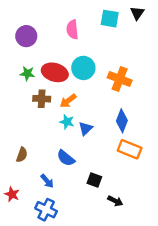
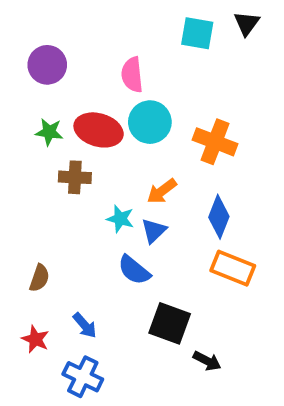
pink semicircle: (72, 30) -> (132, 75), moved
orange arrow: (68, 101) -> (162, 191), moved
blue semicircle: (66, 158) -> (134, 270), moved
black square: (94, 180) -> (170, 323), size x1.5
red star: (12, 194) -> (35, 339), moved

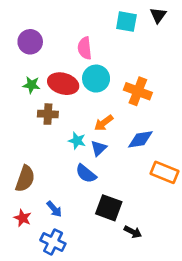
blue diamond: (219, 217) -> (140, 139), turned 60
orange rectangle: (233, 268) -> (164, 172), moved
brown semicircle: (39, 278) -> (25, 179), size x1.5

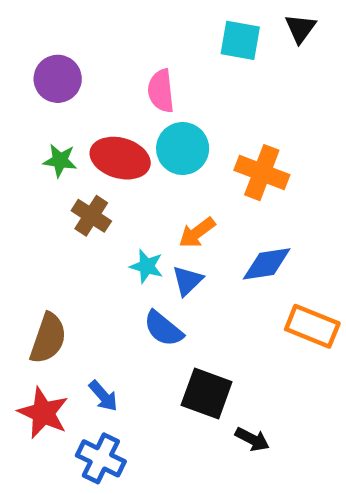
brown cross: (48, 114) -> (91, 216), turned 30
red star: (23, 218) -> (43, 413), size x1.5

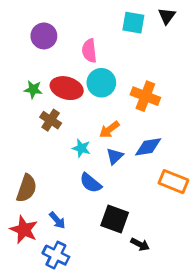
purple circle: (58, 79) -> (44, 36), moved
blue triangle: (187, 281) -> (115, 156), moved

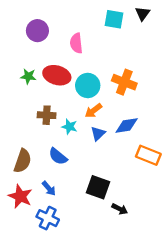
cyan circle: (101, 83) -> (88, 85), moved
brown cross: (51, 120) -> (47, 115), moved, turned -30
blue semicircle: (91, 183) -> (58, 156), moved

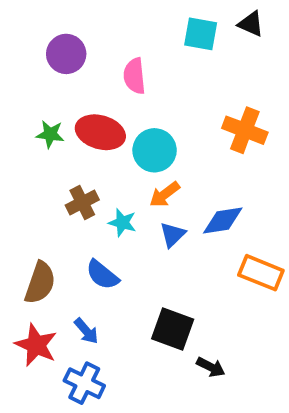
black triangle: (143, 13) -> (251, 24), turned -42
orange cross: (124, 82) -> (245, 130), moved
brown cross: (47, 115) -> (82, 202), turned -30

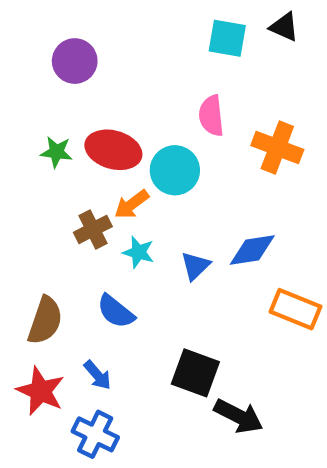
pink semicircle: (134, 76) -> (211, 116), moved
orange arrow: (165, 194) -> (132, 204), moved
black arrow: (211, 367) -> (239, 416), size x1.5

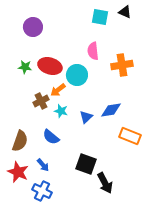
orange cross: (277, 148) -> (122, 65), turned -30
black arrow: (239, 416) -> (105, 183), turned 35

